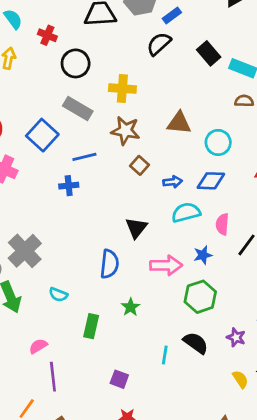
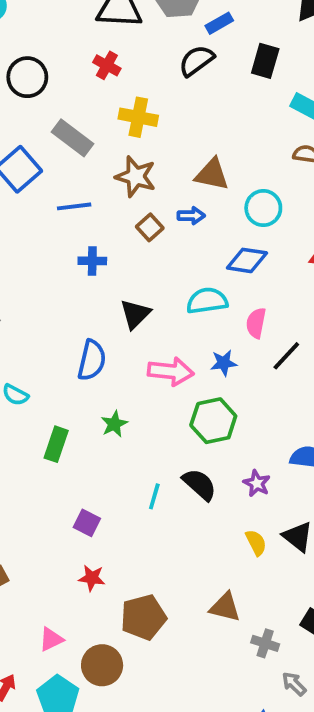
red cross: (47, 35) -> (107, 65), moved
black rectangle: (209, 53) -> (265, 61), moved, turned 50
black circle: (76, 63) -> (27, 77), moved
blue arrow: (173, 182) -> (191, 216), moved
blue cross: (69, 186) -> (92, 261), moved

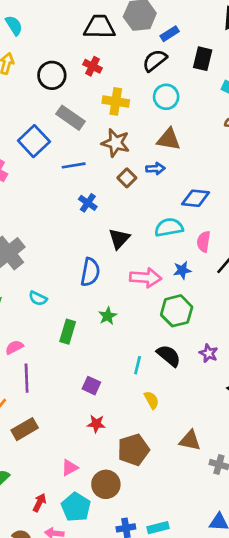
black circle: (27, 77) -> (52, 75), moved
cyan circle: (263, 208) -> (166, 97), moved
blue cross: (92, 261) -> (88, 203), turned 36
yellow semicircle: (256, 543) -> (151, 400), moved

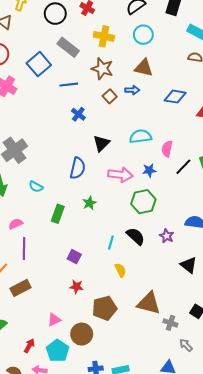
blue diamond: (196, 198) -> (175, 97), moved
brown triangle: (190, 440) -> (149, 303), size x1.4

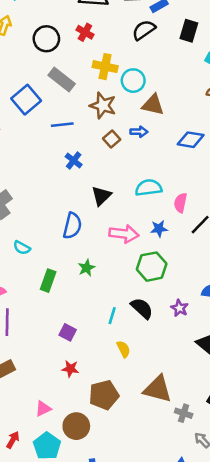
cyan circle: (143, 35) -> (133, 81), moved

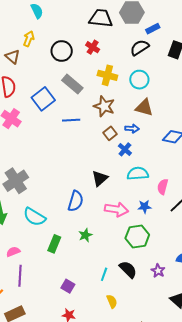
cyan circle: (133, 81) -> (139, 80), moved
blue cross: (74, 161) -> (125, 149), moved
cyan semicircle: (22, 248) -> (34, 217), size x1.6

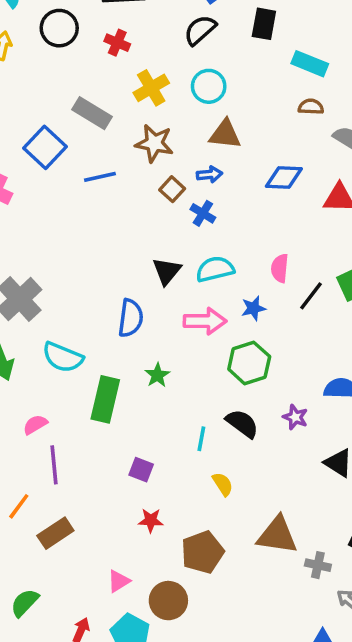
black circle: (62, 51) -> (59, 28), moved
yellow cross: (107, 75) -> (151, 88), turned -36
cyan semicircle: (138, 174) -> (215, 269), moved
green rectangle: (54, 244) -> (105, 399), size x1.4

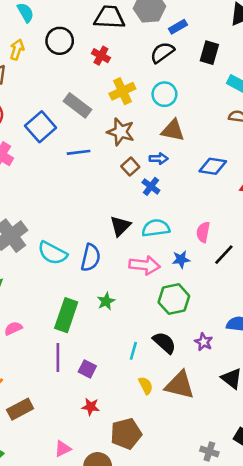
cyan semicircle: (63, 357) -> (52, 253), moved
purple line: (54, 465) -> (58, 357), moved
brown triangle: (277, 535) -> (180, 385), moved

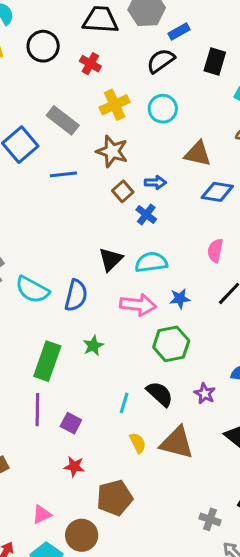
brown triangle: (173, 130) -> (198, 154), moved
pink semicircle: (203, 232) -> (215, 251), moved

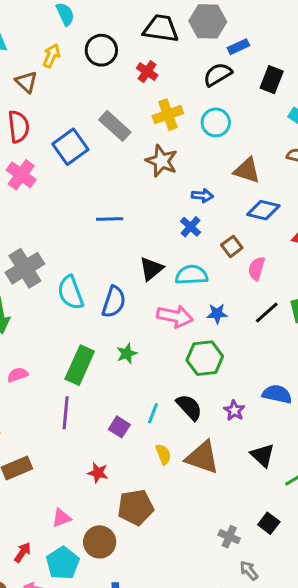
blue line: (63, 174) -> (110, 219), moved
brown square: (123, 191) -> (232, 246), moved
cyan semicircle: (32, 290) -> (71, 293), turned 36
purple square: (71, 423) -> (119, 427), moved

